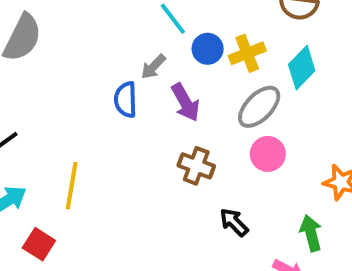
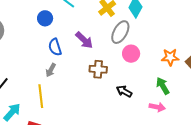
blue circle: (208, 49) -> (45, 18), moved
gray arrow: (153, 67) -> (51, 70), moved

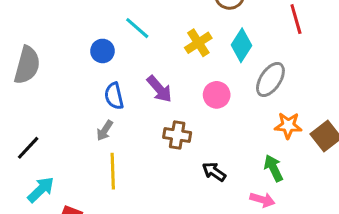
gray ellipse: (120, 32) -> (270, 79), moved
pink circle: (131, 54) -> (217, 95), moved
yellow line: (41, 96) -> (113, 171), moved

